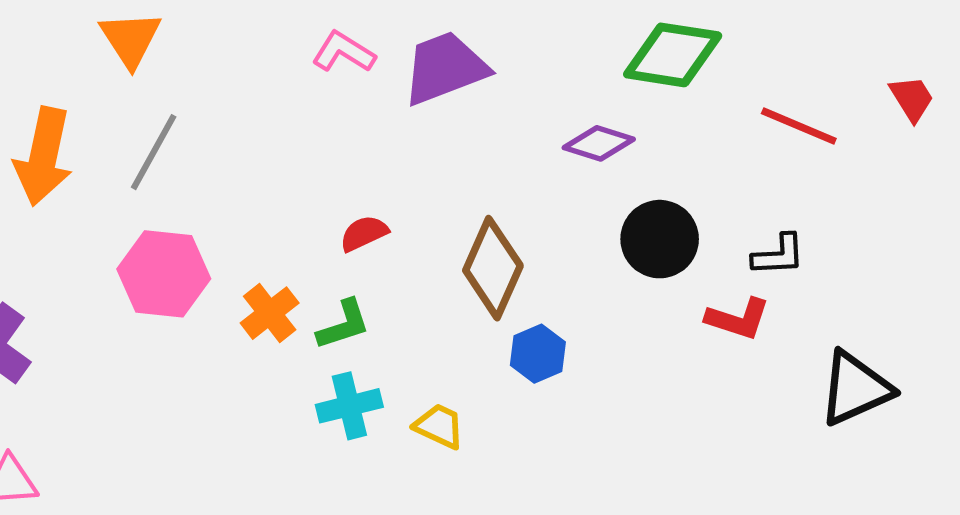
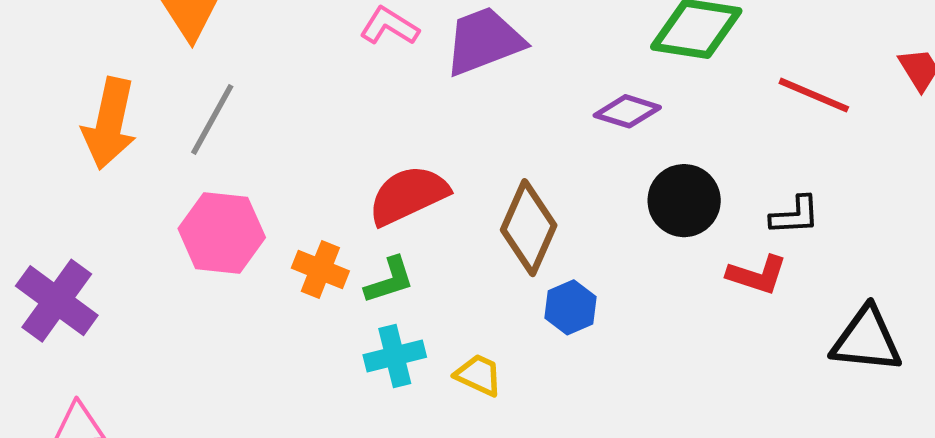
red semicircle: (364, 233) -> (408, 195), size x1.8
orange cross: (270, 313) -> (320, 270), turned -30
black triangle: (855, 388) -> (867, 340), turned 30

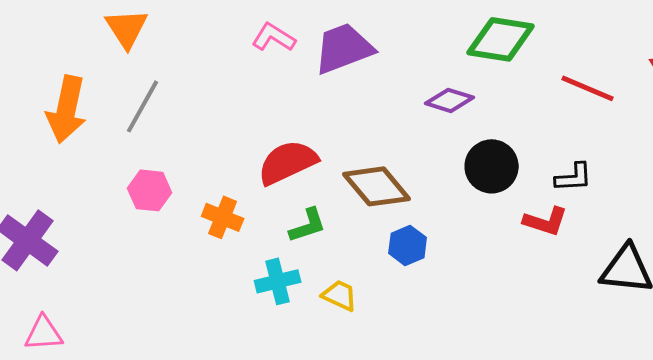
brown diamond: (529, 228) -> (377, 186), turned -64
pink hexagon: (222, 233) -> (150, 190), size x0.7
green L-shape: (389, 280) -> (308, 225), moved

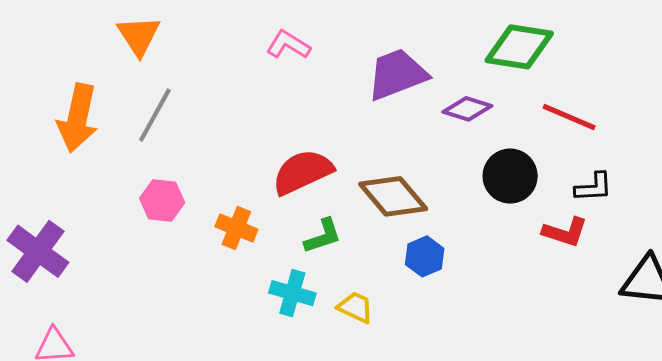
purple trapezoid: (344, 48) -> (397, 74), moved
red line: (588, 88) -> (569, 117), moved
cyan cross: (278, 281) -> (292, 293), turned 30

